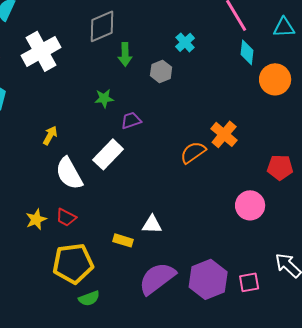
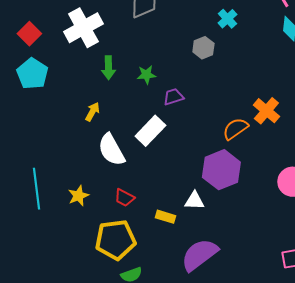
green arrow: (125, 54) -> (108, 68), moved
red trapezoid: (66, 217) -> (124, 198), moved
purple hexagon: (208, 279) -> (221, 170), moved

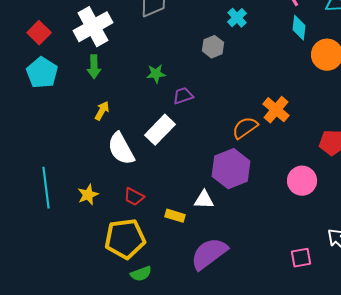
green arrow: (108, 68) -> (94, 67), moved

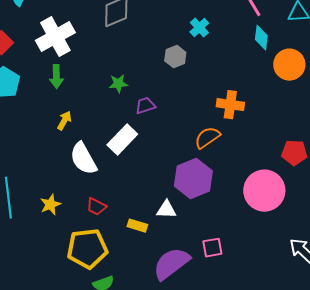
orange cross: (276, 110) -> (230, 105), moved, turned -32
pink circle: (302, 181) -> (264, 191), size x1.4
pink square: (301, 258) -> (212, 248), moved

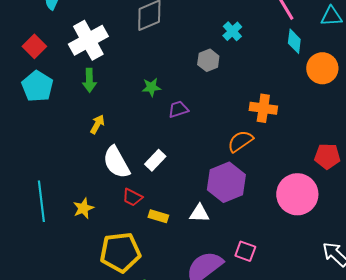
white rectangle: (122, 140) -> (155, 160), moved, size x0.7
red trapezoid: (96, 207) -> (132, 197), moved
yellow rectangle: (137, 226) -> (158, 216), moved
pink square: (212, 248) -> (245, 251), turned 30

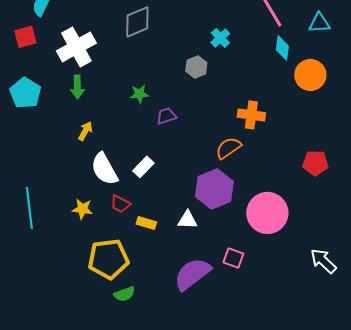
red square: (34, 46) -> (25, 37), moved, turned 30
pink circle: (297, 194) -> (267, 213), moved
yellow star: (83, 208) -> (82, 209), moved, turned 30

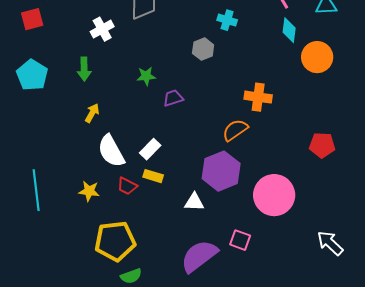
cyan cross: (220, 38) -> (227, 20), turned -30
white cross: (76, 47) -> (102, 29), moved, size x0.6
yellow rectangle: (146, 223) -> (153, 176), moved

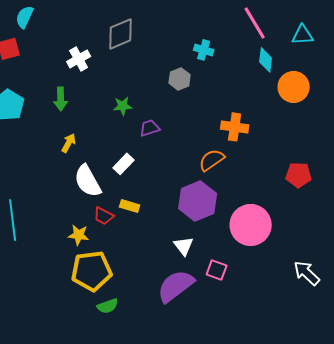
white rectangle: (150, 149) -> (124, 164), moved
yellow star: (89, 191) -> (79, 235), moved
white triangle: (194, 202) -> (184, 246), moved, turned 50

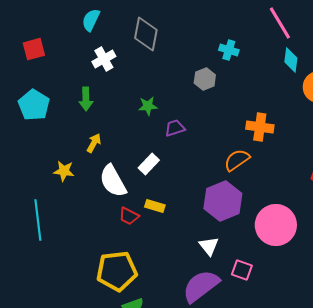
cyan semicircle: (25, 17) -> (91, 20), moved
gray diamond: (121, 34) -> (146, 34), turned -56
yellow star: (79, 235) -> (64, 171), moved

